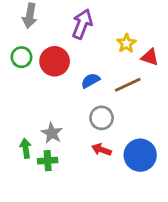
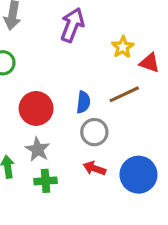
red circle: (55, 61) -> (36, 108), moved
blue semicircle: (90, 81) -> (83, 102), moved, turned 126
green cross: (48, 161) -> (46, 181), moved

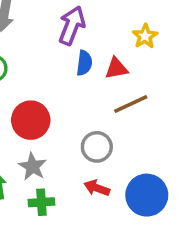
yellow star: (123, 47) -> (145, 36), moved
red triangle: (150, 63) -> (116, 68), moved, turned -30
blue semicircle: (83, 102) -> (84, 63), moved

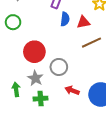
gray circle: (97, 147) -> (59, 67), moved

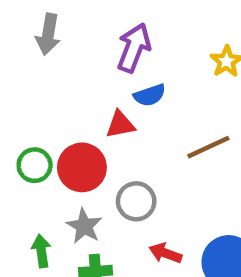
blue semicircle: (65, 19) -> (150, 95), turned 64
green circle: (13, 22) -> (35, 165), moved
red triangle: (83, 22) -> (120, 125), moved

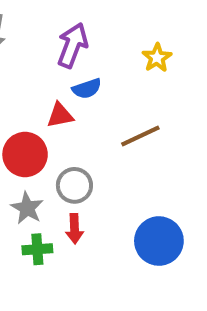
red arrow: (165, 253) -> (74, 229), moved, turned -112

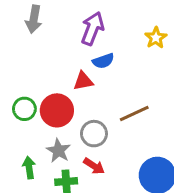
brown line: (140, 136) -> (134, 114), moved
red arrow: (74, 229) -> (94, 166), turned -55

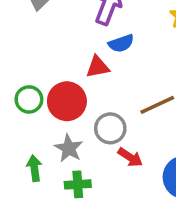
red arrow: (94, 166) -> (130, 157), moved

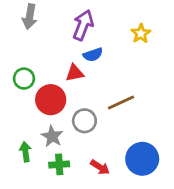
green circle: (29, 99) -> (24, 79), moved
red arrow: (130, 157) -> (100, 167), moved

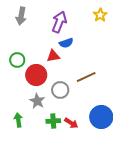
yellow star: (141, 34) -> (100, 15), moved
green arrow: (25, 152) -> (18, 120), moved
green cross: (59, 164) -> (53, 121), moved

